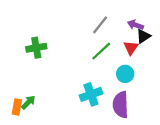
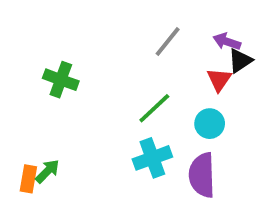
green cross: (36, 48) -> (61, 80), turned 30
green line: (101, 51) -> (154, 108), moved

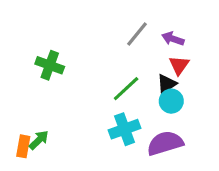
purple arrow: (227, 42) -> (173, 39), moved
black triangle: (240, 61) -> (167, 84), moved
purple semicircle: (202, 175) -> (165, 143), turned 75

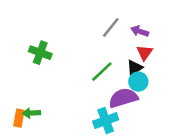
cyan cross: (125, 129) -> (106, 121), moved
green arrow: (39, 140) -> (31, 113), turned -138
purple semicircle: (165, 143) -> (123, 98), moved

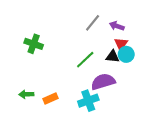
black triangle: (135, 68) -> (113, 56), turned 40
cyan circle: (138, 82) -> (126, 54), moved
orange rectangle: (19, 118) -> (50, 99), moved, turned 56

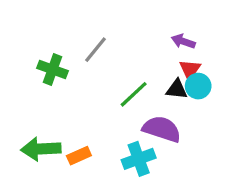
gray line: (93, 23) -> (96, 50), moved
purple semicircle: (103, 82) -> (162, 129), turned 35
green arrow: (26, 94) -> (41, 149), size x1.6

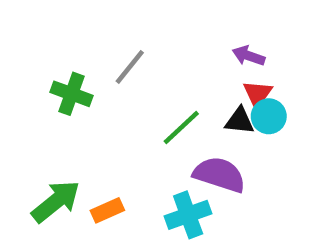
green arrow: (41, 149) -> (56, 201), turned 144

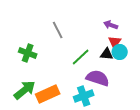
gray line: (130, 67) -> (58, 30), turned -66
green cross: (72, 94) -> (28, 53), moved
orange rectangle: (107, 210) -> (48, 94), size x1.6

